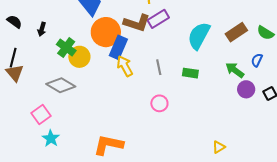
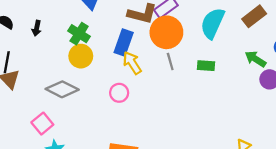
orange circle: (106, 32) -> (166, 32), moved
green cross: (66, 48) -> (79, 34), moved
pink circle: (159, 103) -> (119, 93), moved

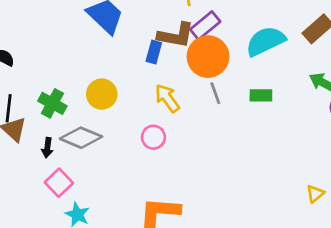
cyan semicircle: (213, 23) -> (266, 41), turned 44
black arrow: (37, 28) -> (47, 148), moved
green cross: (79, 34) -> (52, 103), moved
blue rectangle: (124, 43) -> (154, 52), moved, size x0.7

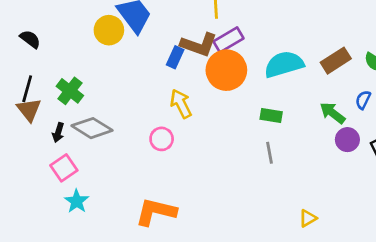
gray line: (215, 93) -> (270, 153), moved
yellow circle: (102, 94) -> (109, 30), moved

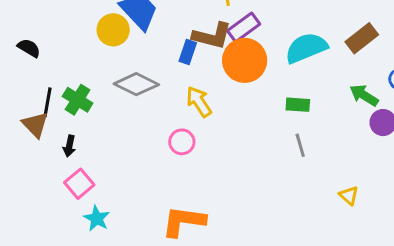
black line: (27, 89) -> (48, 102), moved
gray diamond: (92, 128) -> (136, 84), moved
yellow triangle: (308, 218) -> (349, 195), moved, turned -42

